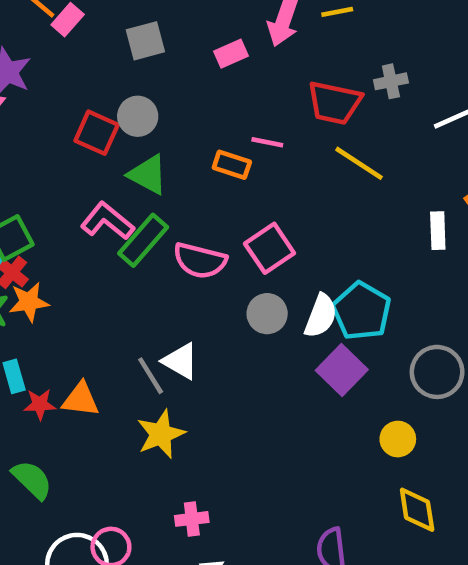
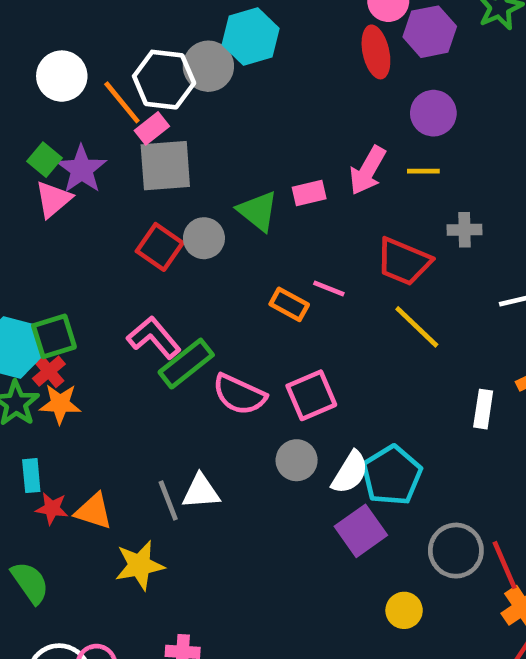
gray square: (145, 41) -> (165, 166), moved, size x1.4
gray cross: (391, 81) -> (464, 230), moved
green triangle: (148, 175) -> (258, 211), moved
white triangle: (180, 361) -> (201, 492), turned -45
yellow star: (161, 434) -> (140, 565), moved

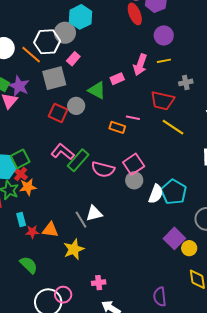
pink rectangle: (152, 128) -> (73, 59), moved
gray circle: (297, 460) -> (134, 180), moved
purple square: (361, 531) -> (174, 238), moved

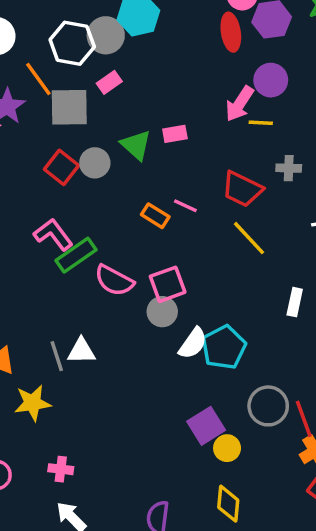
orange line: (31, 55) -> (38, 79), moved
pink arrow: (140, 65) -> (240, 104), moved

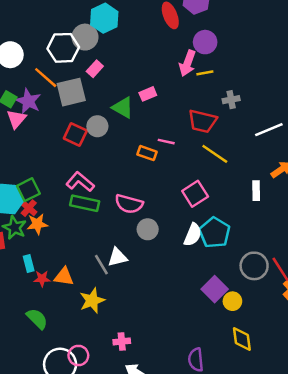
green rectangle: (76, 255) -> (85, 203), moved, turned 60
pink square: (168, 284) -> (195, 194), moved
gray circle: (162, 312) -> (148, 229), moved

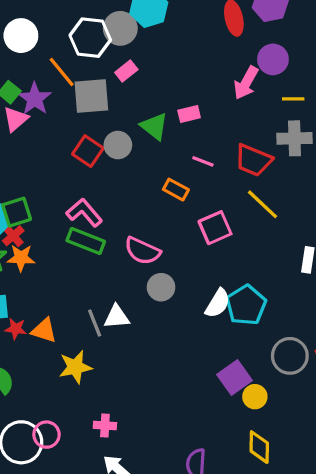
yellow line: (205, 73) -> (293, 99), moved
gray cross: (231, 100) -> (295, 138), size x1.5
pink line: (166, 142) -> (203, 161), moved
pink square: (195, 194) -> (215, 228), moved

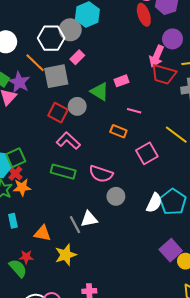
red trapezoid: (253, 160) -> (164, 74), moved
pink L-shape: (84, 213) -> (68, 141), moved
red star: (16, 329) -> (26, 257), moved

